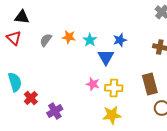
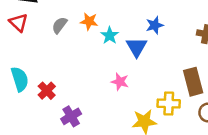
cyan star: (90, 40) -> (110, 35), moved
yellow cross: (114, 88) -> (169, 104), moved
red cross: (31, 98) -> (47, 91), moved

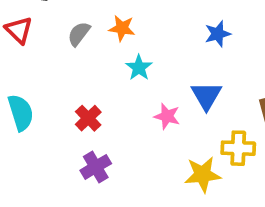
cyan star: (110, 35) -> (139, 68), moved
blue triangle: (137, 47) -> (206, 96), moved
red cross: (47, 91) -> (88, 118), moved

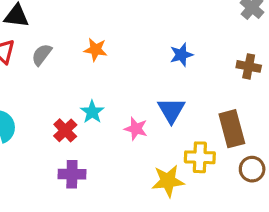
gray semicircle: (79, 34) -> (42, 55), moved
cyan star: (139, 68) -> (92, 112), moved
purple cross: (96, 167) -> (72, 174), turned 32

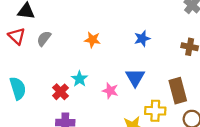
orange star: (96, 50) -> (92, 40), moved

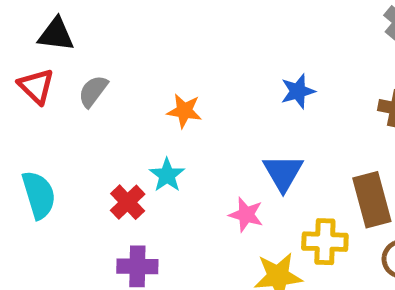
orange star: (92, 40) -> (184, 111), moved
pink star: (110, 91) -> (246, 215), moved

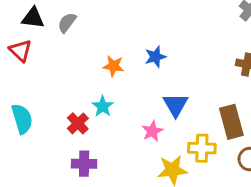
gray semicircle: (93, 91) -> (67, 23), moved
blue star: (298, 91) -> (155, 57), moved
pink star: (246, 215) -> (152, 131), turned 30

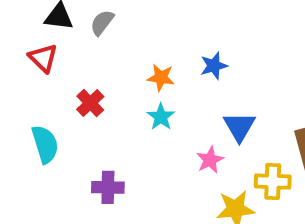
cyan star: (103, 106) -> (161, 117), moved
red cross: (78, 123) -> (90, 103), moved
purple cross: (84, 164) -> (108, 187), moved

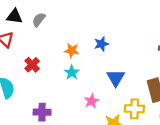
pink star: (210, 160) -> (92, 101), moved

